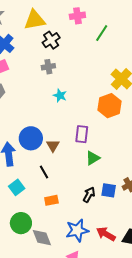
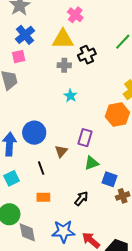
pink cross: (77, 16) -> (75, 15), moved, turned 35
yellow triangle: (35, 20) -> (63, 39), moved
black cross: (51, 40) -> (87, 55), moved
brown triangle: (53, 146) -> (61, 151), moved
blue square: (109, 190) -> (110, 179), moved

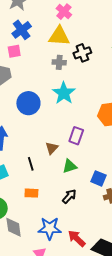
pink cross: (75, 15) -> (64, 12), moved
cyan star: (70, 96) -> (64, 93), size x1.6
blue circle: (34, 133) -> (28, 103), moved
green triangle: (92, 163) -> (70, 166), moved

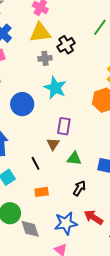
purple rectangle: (76, 136) -> (64, 126), moved
green triangle: (70, 166) -> (74, 158), turned 35
red arrow: (77, 238) -> (93, 217), moved

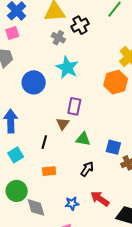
gray cross: (45, 58) -> (58, 38), turned 32
black line: (35, 163) -> (44, 142), turned 40
blue star: (66, 223) -> (72, 203), size x0.6

